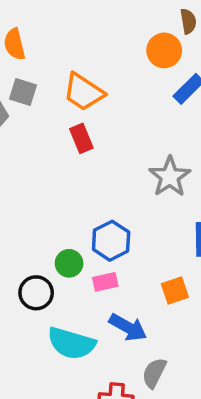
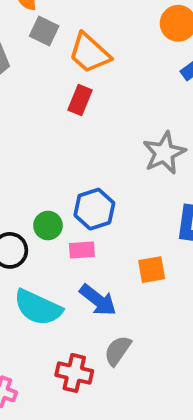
gray square: (23, 92) -> (44, 31), moved
red rectangle: (81, 138) -> (80, 100), turned 36

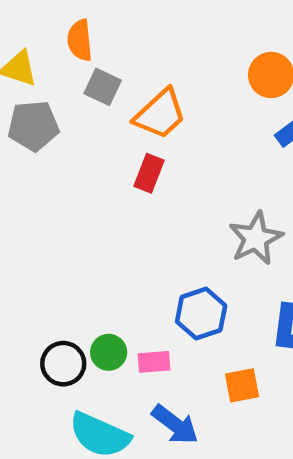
orange trapezoid: (89, 53) -> (160, 114), turned -84
blue hexagon: (94, 209) -> (201, 314), moved
green circle: (48, 226) -> (109, 352), moved

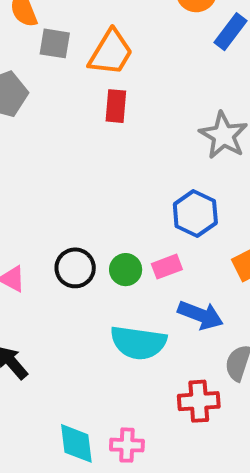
black circle: (63, 364) -> (75, 268), moved

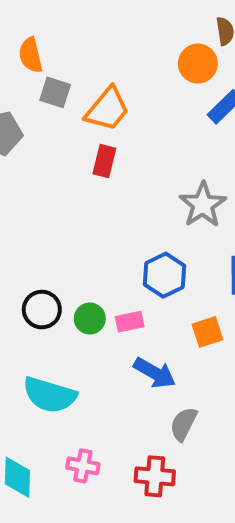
cyan semicircle: (138, 343) -> (50, 395), moved
red cross: (199, 401) -> (155, 476), moved
pink cross: (127, 445) -> (83, 466), moved

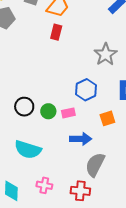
blue arrow: (155, 373) -> (81, 139), turned -30
gray semicircle: (184, 424) -> (95, 165), size x1.4

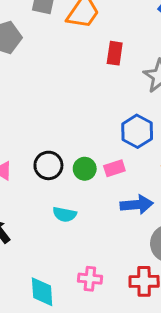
red rectangle: (56, 32) -> (115, 53), moved
cyan semicircle: (28, 150) -> (65, 214), moved, size x0.6

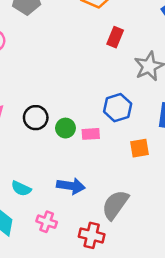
blue arrow: (137, 205) -> (71, 186), moved
cyan semicircle: (65, 214) -> (21, 188), moved

